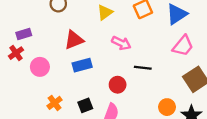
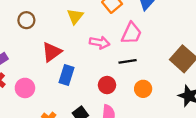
pink trapezoid: (183, 46) -> (131, 33), moved
blue rectangle: (82, 65) -> (67, 75), turned -42
orange circle: (167, 107) -> (143, 89), moved

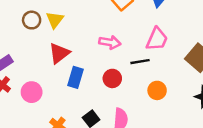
yellow triangle: (75, 16) -> (55, 20), moved
pink trapezoid: (131, 33) -> (157, 39), moved
red circle: (107, 85) -> (112, 78), moved

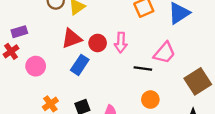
pink arrow: (110, 42) -> (121, 43), turned 66
red circle: (112, 78) -> (98, 43), moved

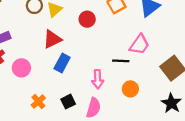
red circle: (98, 43) -> (87, 19), moved
pink arrow: (121, 43) -> (98, 79), moved

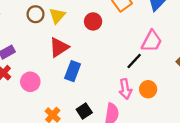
black line: (121, 61) -> (134, 61), turned -42
pink arrow: (98, 79) -> (125, 89), moved

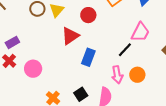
red triangle: (59, 47) -> (70, 36), moved
blue rectangle: (73, 71) -> (88, 57), moved

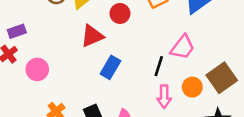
black line: (125, 50) -> (159, 66), turned -35
pink arrow: (117, 75) -> (164, 97), moved
orange circle: (137, 75) -> (192, 87), moved

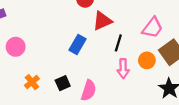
red triangle: (92, 36) -> (102, 21), moved
pink trapezoid: (182, 47) -> (152, 28), moved

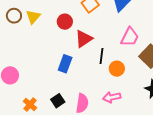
orange circle: (147, 60) -> (117, 69), moved
pink arrow: (123, 69) -> (112, 97), moved, turned 90

